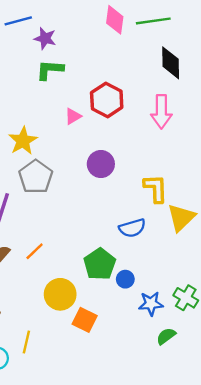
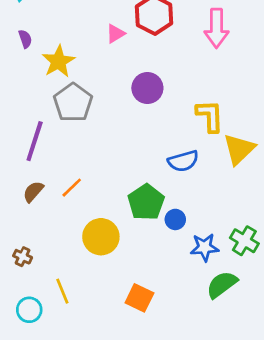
orange square: (85, 320) -> (139, 298), moved
green semicircle: (166, 336) -> (222, 285), size x1.4
yellow line: (26, 342) -> (62, 291), turned -35

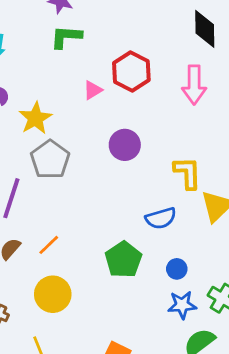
blue circle: (175, 219) -> (177, 269), moved
yellow circle: (101, 237) -> (53, 294), moved

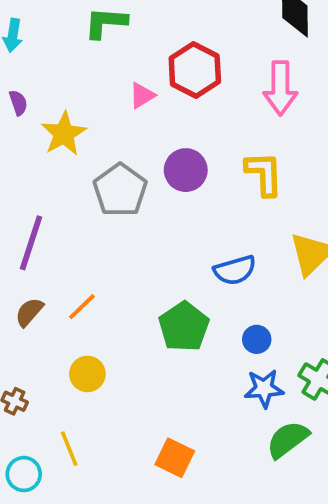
gray pentagon: (50, 160) -> (120, 190), moved
yellow L-shape: (187, 173) -> (264, 174), moved
yellow circle: (53, 294) -> (87, 374), size x0.7

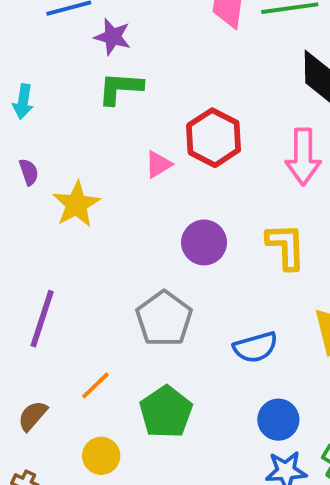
gray pentagon: (120, 190) -> (164, 319), moved
brown semicircle: (29, 312) -> (33, 416), moved
green pentagon: (184, 327) -> (166, 412), moved
blue circle: (257, 339) -> (278, 420), size x1.4

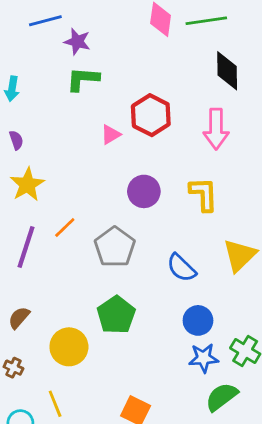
yellow star: (76, 204) -> (27, 184), moved
blue semicircle: (255, 347) -> (181, 268), turned 60
orange line: (95, 385) -> (65, 228), moved
yellow circle: (101, 456) -> (69, 347), size x1.4

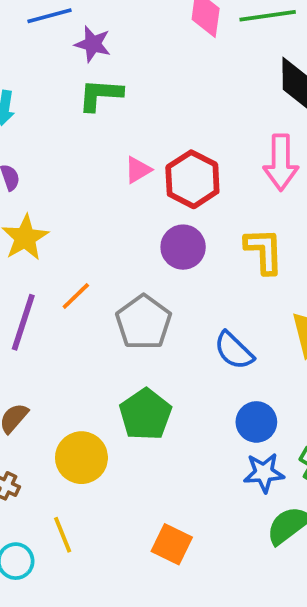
red hexagon: (151, 115) -> (192, 179), moved

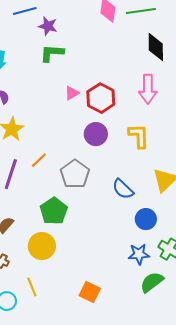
green pentagon: (145, 414) -> (54, 211), moved
blue circle: (256, 422) -> (146, 219), moved

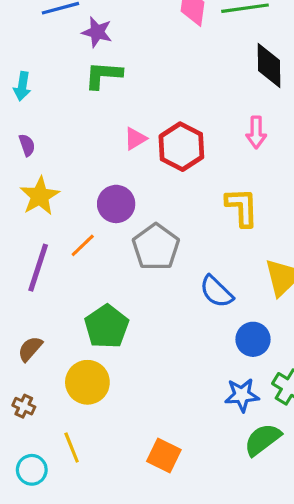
pink arrow: (148, 89) -> (256, 132), size x0.7
purple circle: (96, 134) -> (116, 204), moved
gray pentagon: (75, 174) -> (156, 247), moved

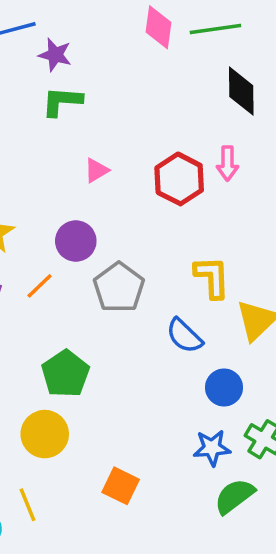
red hexagon: (181, 147) -> (179, 179), moved
yellow L-shape: (242, 207) -> (212, 277), moved
orange square: (164, 455) -> (121, 486), moved

